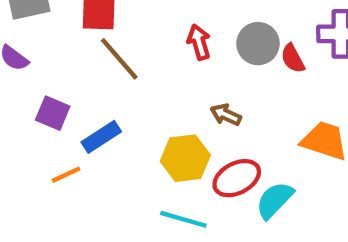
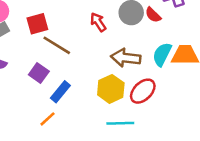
purple square: (53, 113) -> (39, 73), moved, turned 30
brown arrow: (226, 115) -> (126, 58), size x1.6
cyan semicircle: (275, 200) -> (162, 54), moved

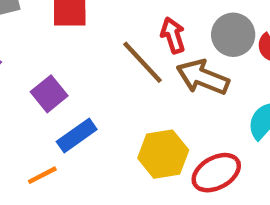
brown line: (57, 45) -> (143, 62), moved
brown arrow: (126, 58) -> (203, 77), moved

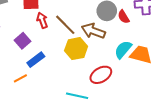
red arrow: (173, 35) -> (42, 20), moved
yellow hexagon: (163, 154) -> (76, 49), moved

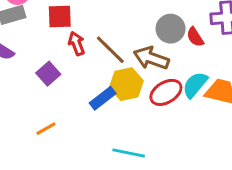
blue rectangle: (36, 60) -> (103, 98), moved
red ellipse: (101, 75) -> (166, 92), moved

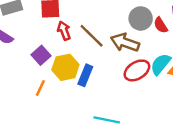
yellow hexagon: (126, 84) -> (65, 67), moved
blue rectangle: (103, 98) -> (85, 75), turned -30
orange line: (46, 129) -> (40, 88), moved, turned -35

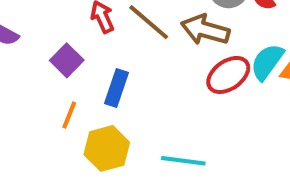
yellow hexagon: (65, 67) -> (107, 148), moved
blue rectangle: (85, 75) -> (117, 88), moved

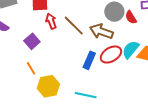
blue rectangle: (117, 88) -> (89, 60), moved
orange line: (69, 115) -> (31, 68), turned -56

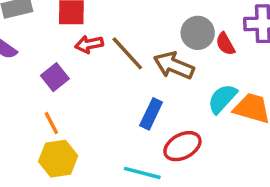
red arrow: (51, 21) -> (89, 44), turned -84
red ellipse: (111, 55) -> (182, 146), moved
yellow hexagon: (48, 86) -> (58, 159), moved

